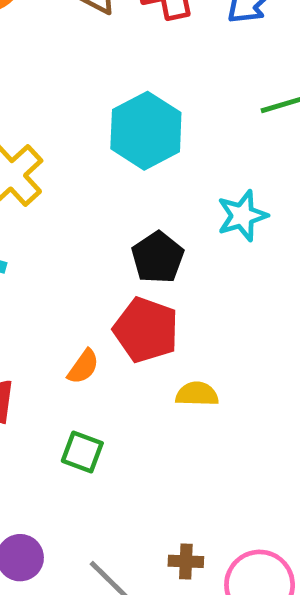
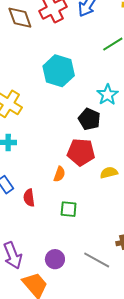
black pentagon: (158, 257) -> (89, 119), moved

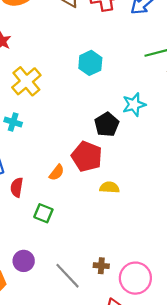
cyan hexagon: (59, 71) -> (90, 63), size x0.7
green square: (69, 209) -> (43, 213), moved

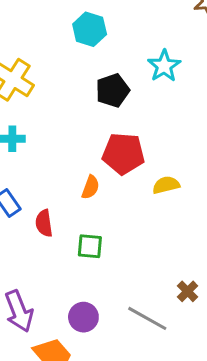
black pentagon: (107, 124) -> (113, 90), moved, turned 30
brown cross: (101, 266) -> (188, 291), turned -32

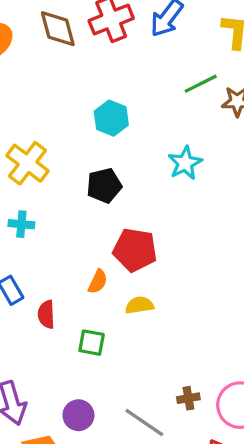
black pentagon: (113, 90) -> (104, 186), moved
yellow semicircle: (166, 185) -> (139, 305), moved
brown cross: (188, 291) -> (188, 398), turned 30

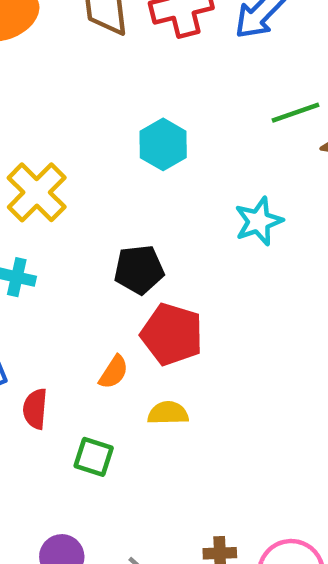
black pentagon: (104, 186) -> (139, 270), moved

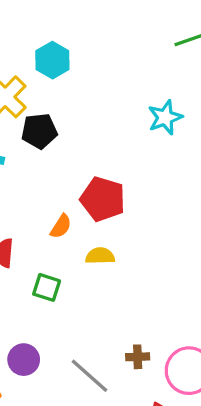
cyan hexagon: (163, 144) -> (52, 60), moved
black pentagon: (139, 270) -> (39, 131), moved

